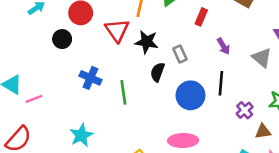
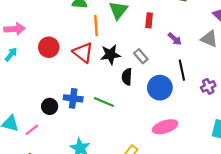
black circle: (62, 39) -> (50, 106), moved
green line: (123, 92) -> (104, 102), turned -42
purple cross: (245, 110) -> (208, 86), turned 32

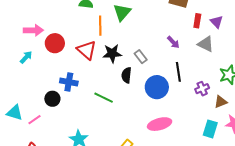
red rectangle: (149, 20) -> (197, 21), moved
pink arrow: (15, 29) -> (33, 30), moved
cyan arrow: (11, 54) -> (26, 57), moved
blue cross: (73, 98) -> (69, 82), moved

